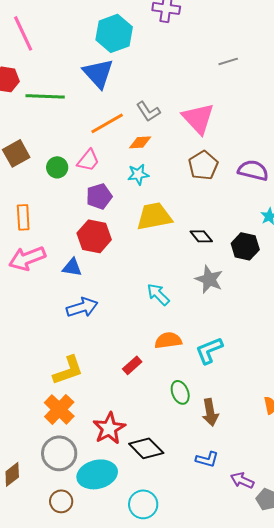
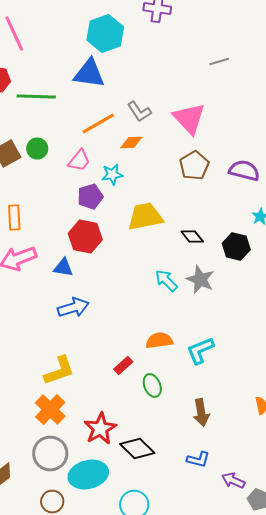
blue triangle: (98, 73) -> (89, 74), turned -40
green circle: (57, 167) -> (37, 149), moved
cyan star: (138, 174) -> (112, 175), moved
cyan arrow: (158, 294) -> (166, 281), moved
green ellipse: (180, 392) -> (152, 386), moved

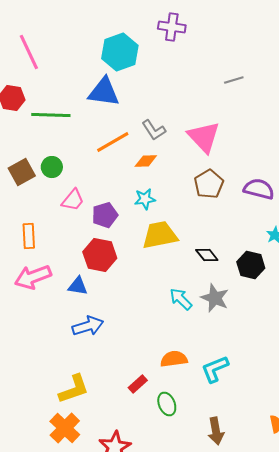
pink trapezoid: (79, 161) -> (73, 200), moved
cyan star: (112, 175) -> (145, 199), moved

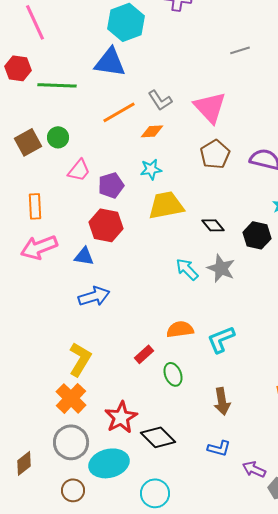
yellow L-shape: (74, 389) -> (80, 359), turned -40

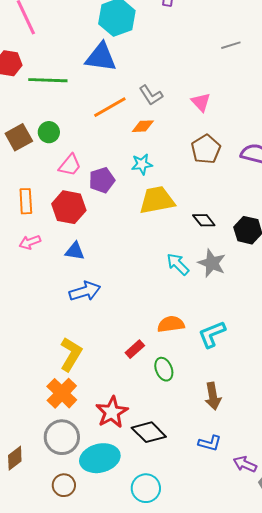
pink triangle: (210, 107) -> (201, 102), size x0.6
red hexagon: (106, 225) -> (69, 207), moved
pink arrow: (39, 247) -> (30, 242), size x0.6

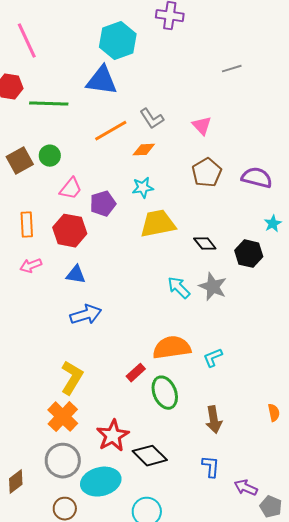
orange semicircle: (171, 324) -> (172, 348), size x1.4
cyan L-shape: (212, 334) -> (213, 358), size x0.7
green ellipse: (164, 369) -> (165, 393), size x1.4
blue L-shape: (210, 443) -> (211, 467), turned -100

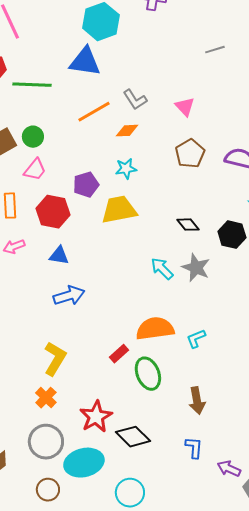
pink trapezoid: (71, 189) -> (35, 170), moved
yellow trapezoid: (158, 224) -> (119, 210), moved
orange cross: (63, 417) -> (46, 398), size x0.7

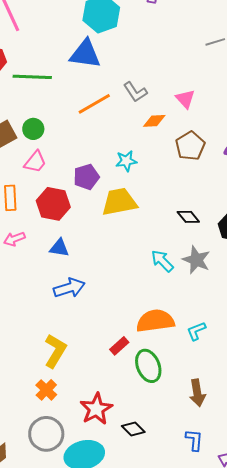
orange diamond: (127, 131) -> (154, 121), moved
black diamond: (133, 437) -> (133, 429), size x0.7

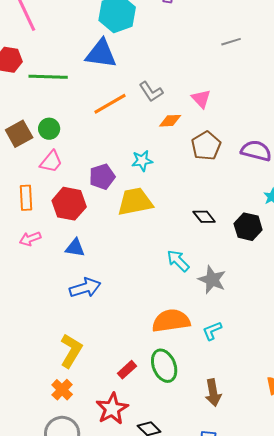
gray star: (196, 260) -> (212, 280), moved
red rectangle: (119, 346) -> (127, 370), moved

